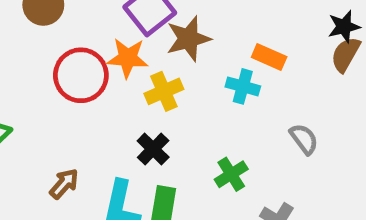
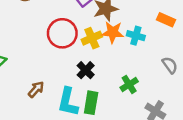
orange rectangle: (269, 57) -> (166, 20), moved
orange star: (128, 58) -> (113, 32), moved
red circle: (81, 75) -> (62, 33), moved

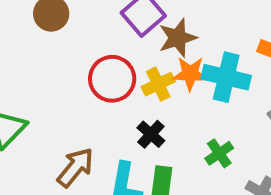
cyan cross: (136, 36) -> (226, 77), size x1.6
brown arrow: (36, 89) -> (75, 167), size x1.5

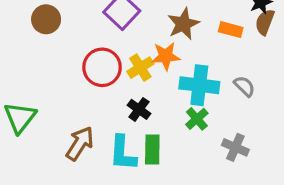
brown star: (178, 38) -> (183, 24), moved
cyan cross: (226, 77) -> (199, 85), moved

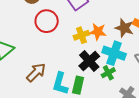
brown star: (183, 24) -> (124, 28), moved, turned 30
red circle: (102, 67) -> (47, 21), moved
black cross: (139, 109) -> (89, 61), moved, size x1.5

